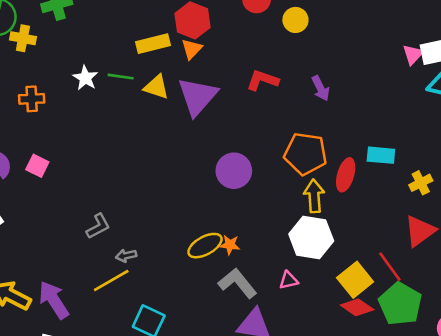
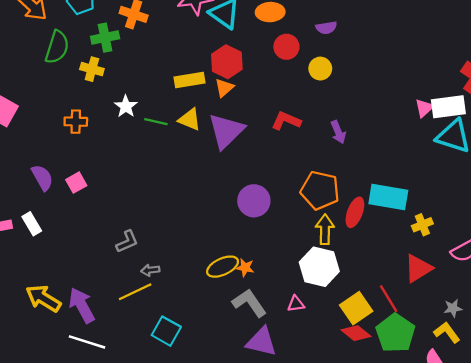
yellow cross: (23, 38) -> (92, 69), moved
green line: (121, 77) -> (156, 122), moved
cyan rectangle: (381, 155) -> (388, 197), size x1.5
pink square: (37, 166) -> (76, 183), turned 30

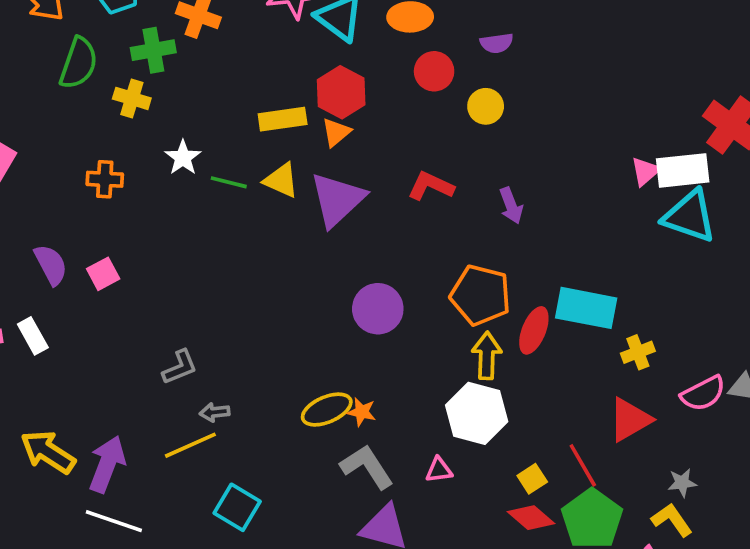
purple arrow: (82, 305) -> (107, 464), turned 48
yellow square: (356, 308) -> (532, 479), size x0.6

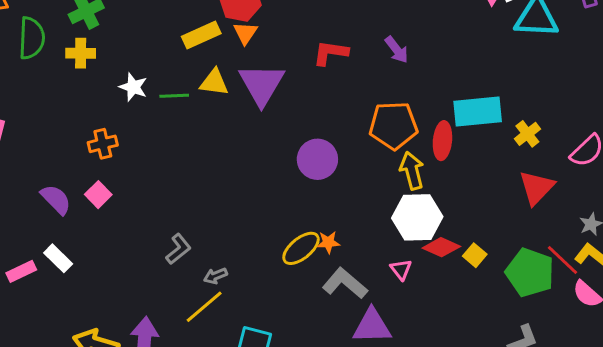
orange cross: (105, 179) -> (103, 144), moved
red line: (583, 465) -> (563, 260), moved
pink triangle: (439, 470) -> (401, 270), turned -45
red diamond: (531, 518) -> (441, 247), moved

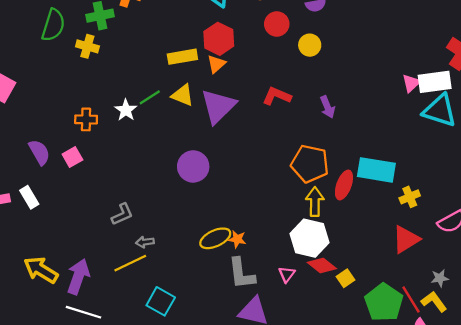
white star: (133, 87) -> (126, 110), moved
green line: (174, 96) -> (150, 97), turned -45
purple circle: (317, 159) -> (193, 166), moved
gray L-shape: (345, 283) -> (242, 274), turned -152

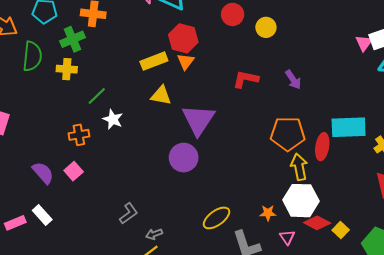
green line: (150, 97) -> (97, 96), moved
purple triangle: (218, 106) -> (198, 120), moved
orange star: (237, 239) -> (268, 213), moved

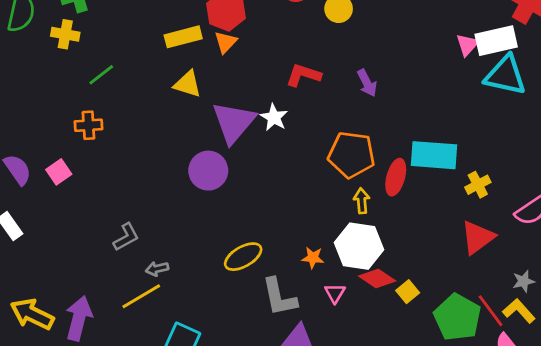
white star: (113, 119) -> (274, 117), moved
orange cross: (79, 135) -> (88, 125), moved
yellow arrow: (299, 167) -> (362, 201), size x0.7

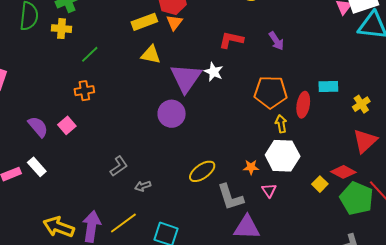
cyan rectangle: (434, 155) -> (328, 87), size x0.6
red diamond: (377, 279) -> (343, 172), moved
yellow line: (141, 296) -> (123, 223), moved

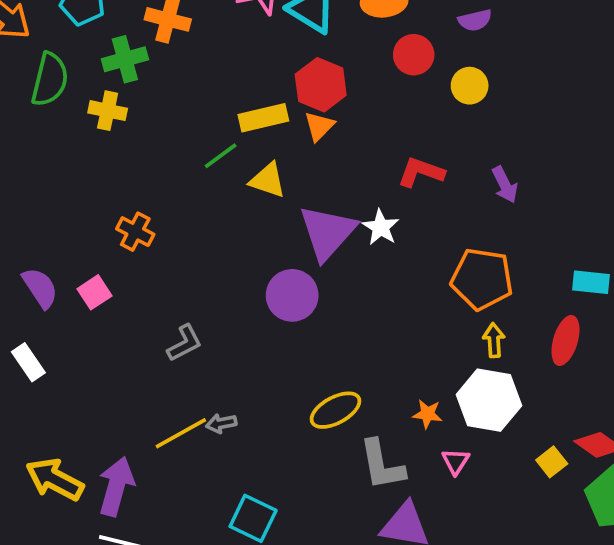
green line: (90, 54) -> (221, 156), moved
orange cross: (84, 91) -> (135, 232), turned 30
red ellipse: (303, 105) -> (565, 340), moved
gray L-shape: (119, 166) -> (185, 343), moved
yellow line: (123, 223) -> (181, 433), moved

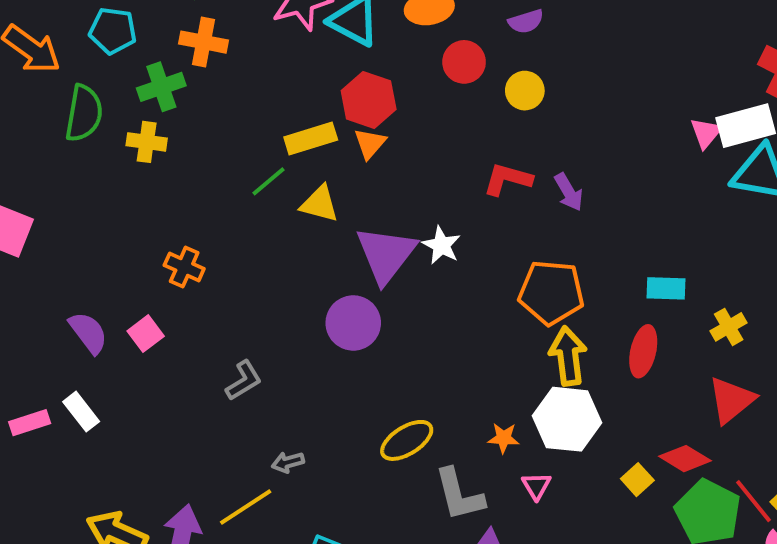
red L-shape: (421, 172) -> (508, 179), moved
yellow arrow: (494, 340) -> (568, 356), size x1.6
yellow line: (181, 433) -> (246, 507), moved

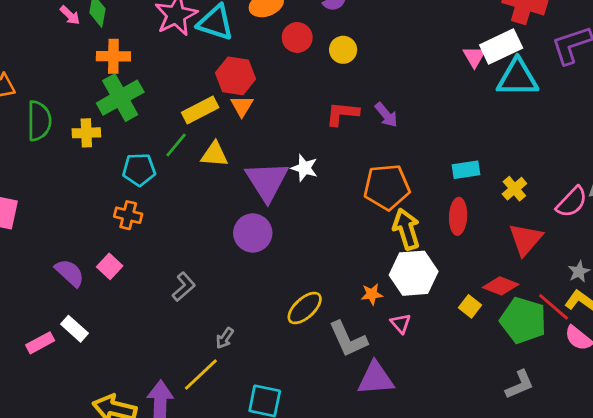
cyan pentagon: (113, 31) -> (139, 170), moved
green cross: (161, 87) -> (120, 98), moved, size x1.4
gray arrow: (288, 462) -> (225, 338), turned -30

